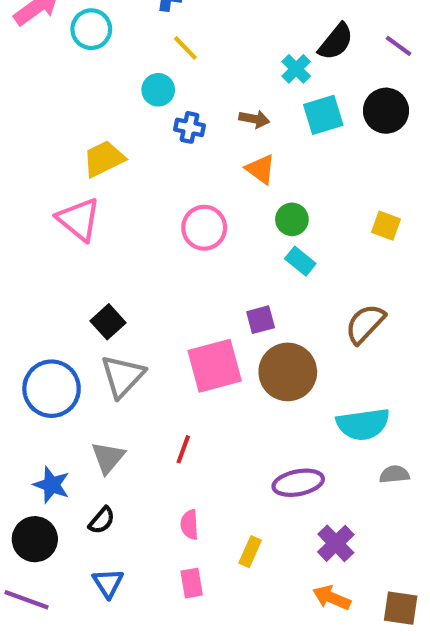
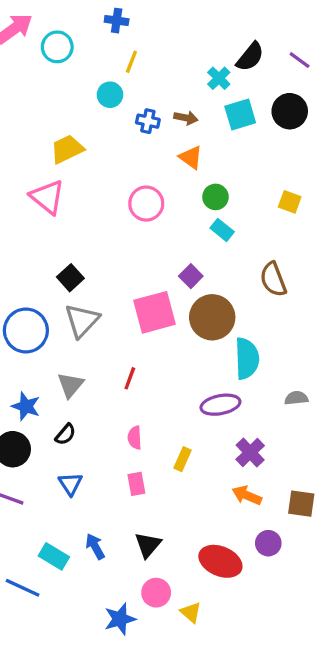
yellow line: (185, 48) -> (131, 62), turned 65
blue cross: (190, 127) -> (148, 121), moved
purple square: (261, 320) -> (191, 276), turned -30
brown semicircle: (365, 324) -> (273, 279), turned -64
cyan semicircle: (363, 424) -> (247, 359), moved, turned -84

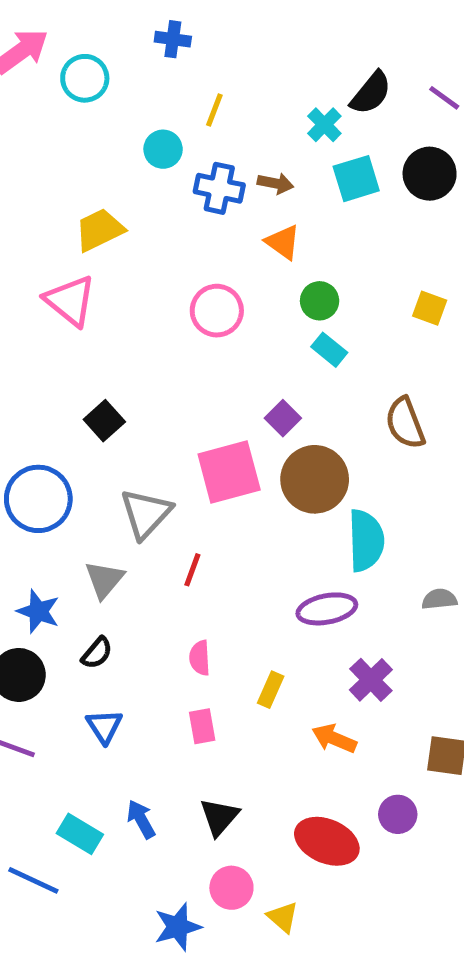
yellow line: (131, 62) -> (214, 110), moved
blue cross: (148, 121) -> (219, 188), size x1.4
gray triangle: (82, 321) -> (146, 514), moved
orange arrow: (247, 495) -> (334, 739), moved

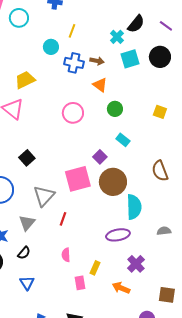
cyan rectangle: (329, 350) -> (123, 140), moved
brown semicircle: (405, 423) -> (160, 171), moved
pink rectangle: (202, 726) -> (80, 283), moved

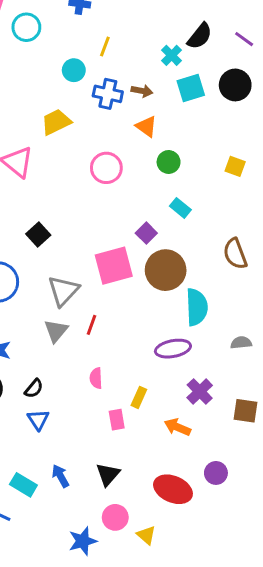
yellow trapezoid: (25, 80) -> (56, 122), moved
gray triangle: (27, 223) -> (56, 331), moved
black semicircle: (24, 253) -> (34, 389), moved
brown square: (167, 295) -> (246, 411), moved

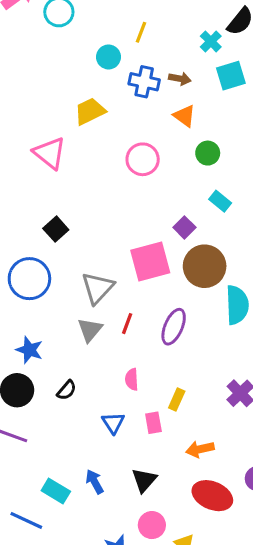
black square: (38, 235) -> (56, 229), moved
purple ellipse: (173, 349) -> (174, 327), moved, turned -56
blue triangle: (38, 420) -> (113, 423), moved
orange arrow: (177, 427) -> (200, 449), moved, turned -35

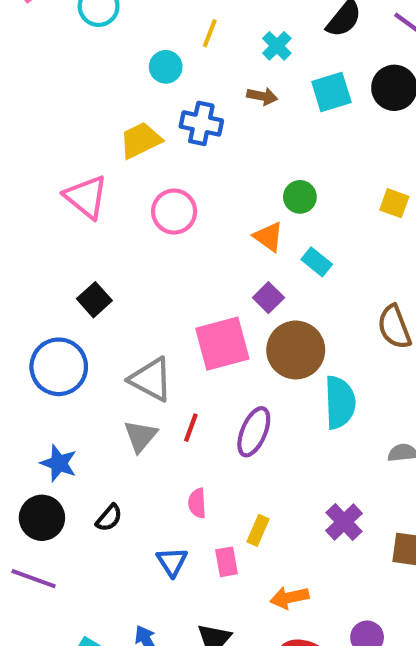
cyan cross: (211, 41) -> (277, 46), moved
blue cross: (144, 82) -> (201, 123), moved
orange triangle: (184, 116) -> (268, 237), moved
pink circle: (143, 159) -> (174, 212), moved
gray triangle: (98, 288) -> (151, 379), turned -45

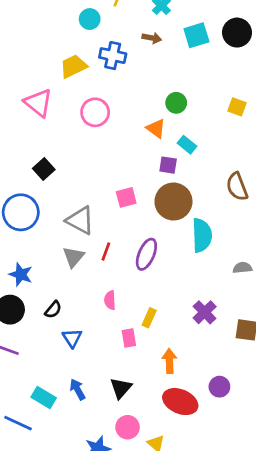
purple square: (268, 298) -> (168, 165), moved, turned -36
pink square: (222, 344) -> (126, 197), size x0.6
blue triangle: (172, 562) -> (72, 338), moved
orange arrow: (289, 597) -> (169, 361), turned 100

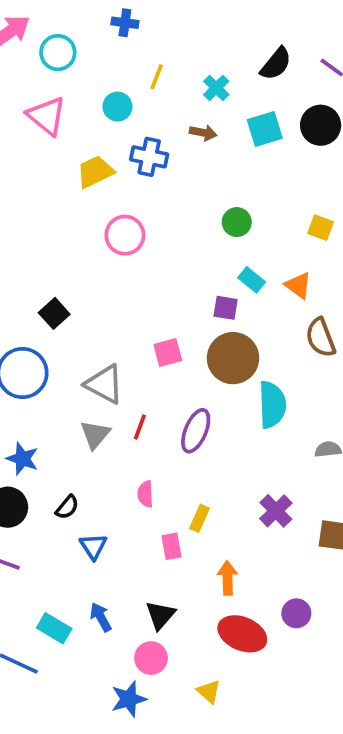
pink triangle: (38, 103) -> (47, 116), moved
orange triangle: (156, 129) -> (298, 285), moved
pink circle: (128, 427) -> (151, 658), moved

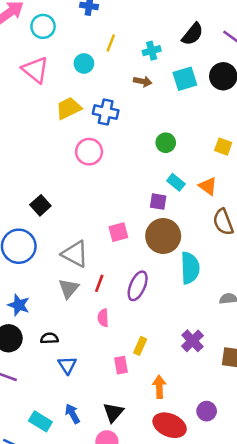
cyan cross: (216, 88) -> (152, 51), turned 30
blue cross: (149, 157) -> (106, 112), moved
pink semicircle: (145, 494) -> (103, 318), moved
black semicircle: (67, 507) -> (49, 338), turned -132

